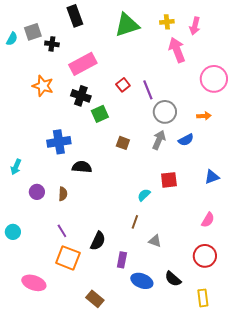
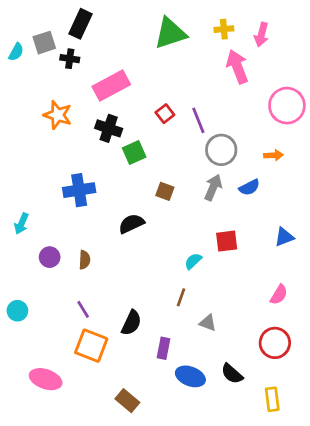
black rectangle: (75, 16) -> (80, 24), moved, turned 45
black semicircle: (82, 167) -> (131, 224), moved, turned -30

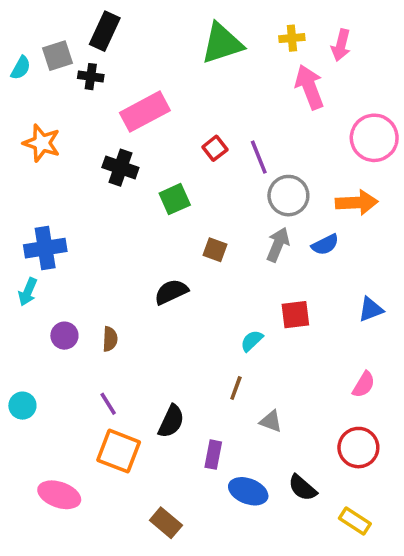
orange star: (58, 115) -> (42, 143), moved
black cross: (109, 128) -> (120, 168), moved
orange arrow: (274, 155) -> (357, 203), size x1.6
blue cross: (79, 190) -> (45, 248), moved
yellow rectangle: (272, 399) -> (355, 521), turned -50

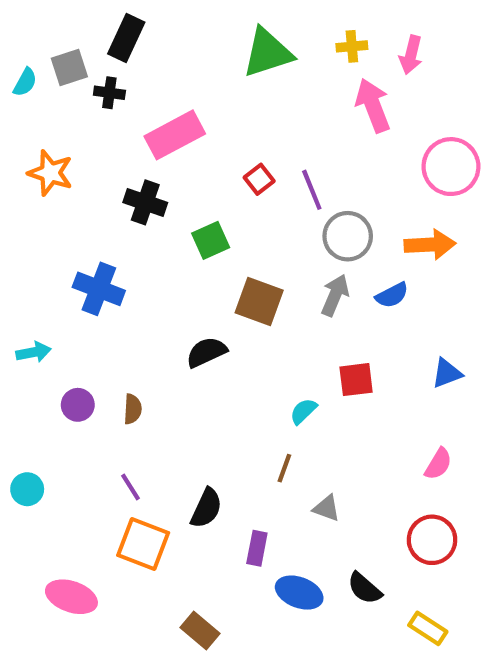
blue cross: (45, 248) -> (99, 289), moved, turned 30
brown square: (215, 250) -> (259, 302), size x1.6
cyan arrow: (28, 292) -> (33, 352), turned -124

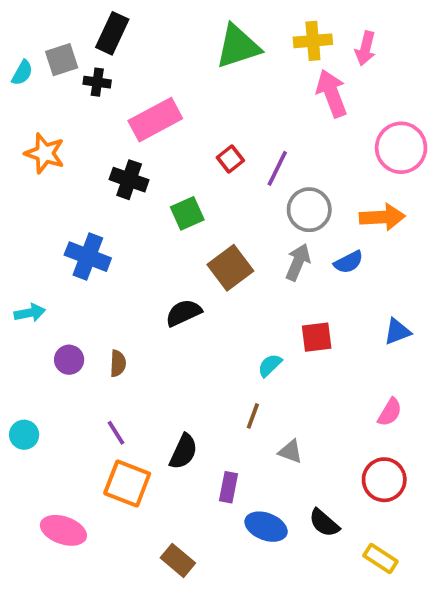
yellow cross: (352, 46) -> (313, 41), size x1.4
purple line: (312, 190) -> (277, 168), turned 48
brown square: (259, 302) -> (230, 268), turned 33

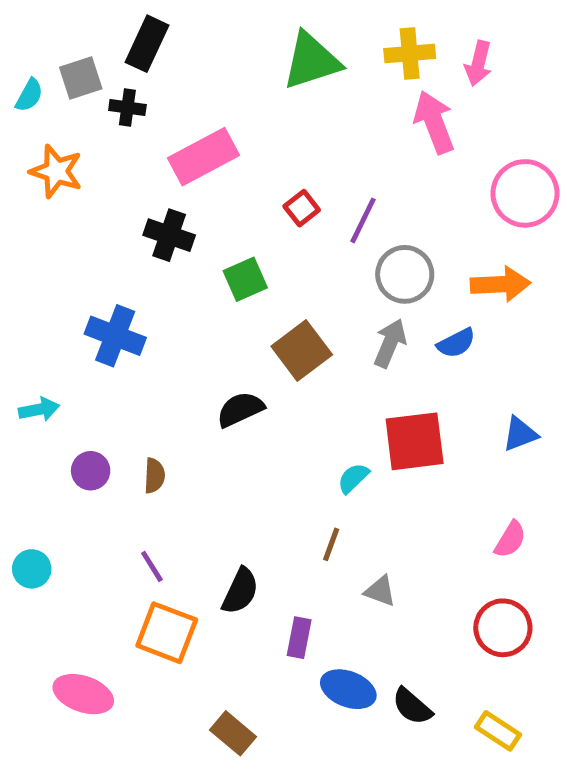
orange star: (45, 153) -> (56, 171), moved
red square: (317, 337) -> (415, 441), size x1.5
black semicircle: (324, 523) -> (412, 706), moved

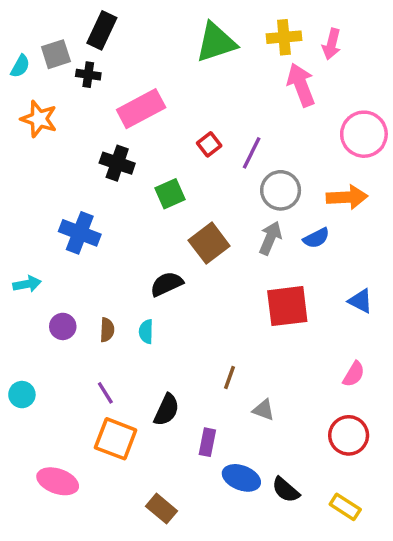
blue triangle: (520, 434) -> (361, 301), turned 48
cyan semicircle: (353, 478) -> (146, 332), moved, turned -45

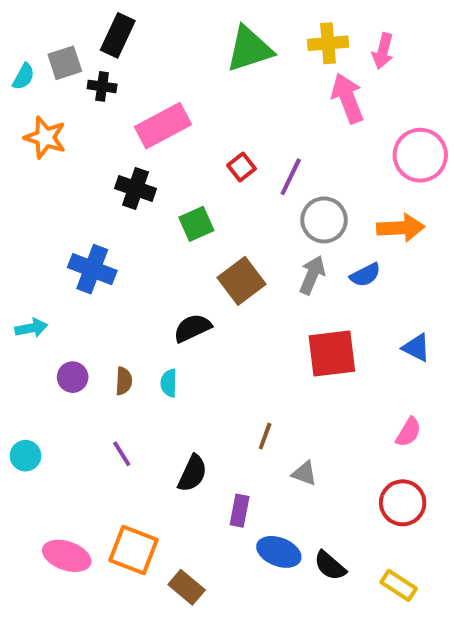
orange square: (116, 439) -> (134, 550), moved

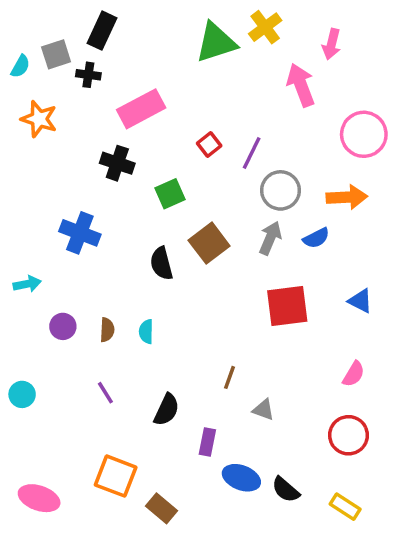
yellow cross: (328, 43) -> (265, 27), moved, turned -32
black semicircle: (192, 328) -> (161, 264), moved, turned -80
pink ellipse: (67, 556) -> (39, 498), moved

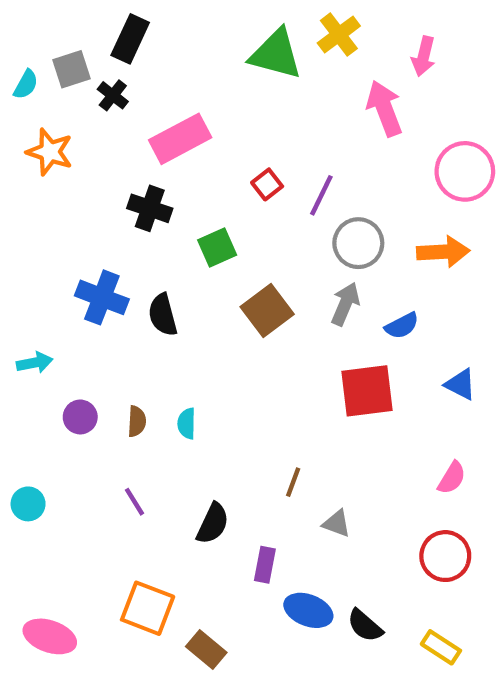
green triangle: (216, 42) -> (276, 54), turned 33
black cross: (88, 75) -> (113, 95), turned 30
blue semicircle: (316, 238) -> (402, 326), moved
black semicircle: (161, 264) -> (163, 315), moved

